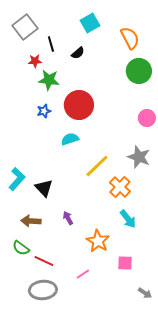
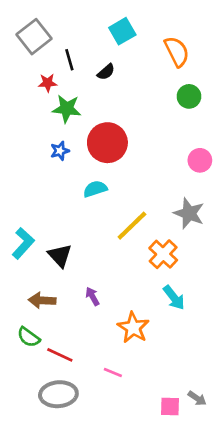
green circle: (139, 71) -> (189, 96), size x0.7
pink square: (125, 263) -> (170, 406), moved
pink line: (83, 274) -> (113, 372), turned 56

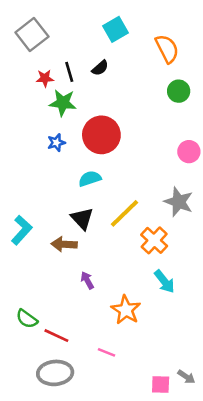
black line: (69, 60) -> (69, 72), moved
black triangle: (60, 256) -> (82, 219), moved
brown arrow: (42, 300) -> (64, 244), moved

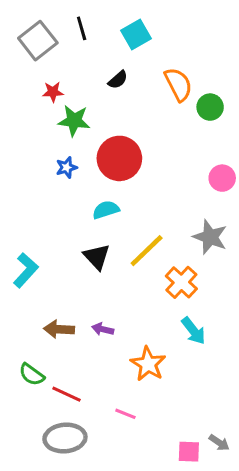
orange semicircle: (167, 49) -> (178, 84), moved
black line: (69, 72) -> (82, 28), moved
brown arrow: (64, 244) -> (59, 329), moved
purple arrow: (87, 280) -> (103, 329), turned -48

